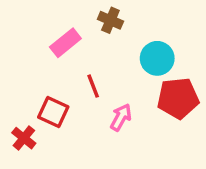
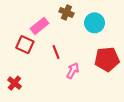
cyan circle: (157, 58) -> (95, 23), moved
red square: (53, 112) -> (25, 45), moved

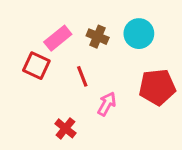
brown cross: (66, 12) -> (98, 37), moved
red cross: (15, 83) -> (65, 128), moved

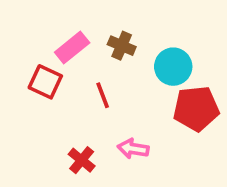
cyan circle: (139, 34) -> (173, 67), moved
pink arrow: (107, 104) -> (133, 149), moved, turned -110

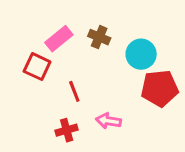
red line: (103, 95) -> (74, 91), moved
red cross: (82, 160) -> (67, 130), turned 35

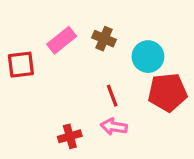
red square: (37, 67) -> (21, 65), moved, turned -32
red line: (74, 91) -> (112, 96), moved

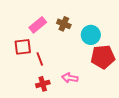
red square: (21, 65) -> (23, 47), moved
red line: (112, 96) -> (40, 59), moved

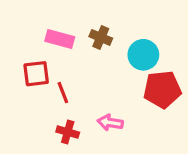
pink rectangle: (38, 25) -> (60, 39), turned 54
red cross: (43, 84) -> (68, 132), turned 32

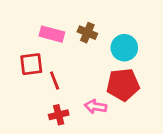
red pentagon: (162, 89) -> (123, 85), moved
red cross: (68, 132) -> (59, 115), turned -30

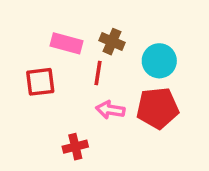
red line: (55, 81) -> (98, 73), moved, turned 30
pink arrow: (96, 107) -> (110, 110), moved

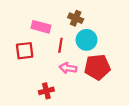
brown cross: (112, 42) -> (76, 18), moved
cyan circle: (159, 61) -> (87, 40), moved

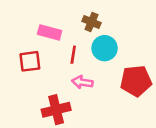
red pentagon: (97, 67) -> (136, 81), moved
red cross: (46, 91) -> (56, 110), size x1.5

